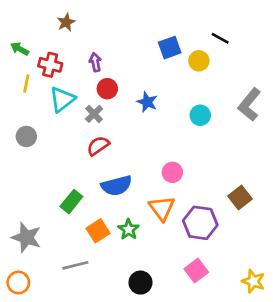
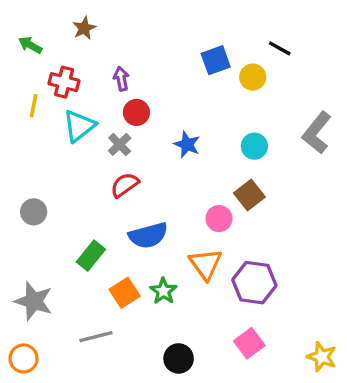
green arrow: (20, 49) -> (30, 45), moved
blue star: (147, 102) -> (187, 144), moved
gray circle: (26, 137) -> (34, 212), moved
brown square: (240, 198) -> (249, 195), moved

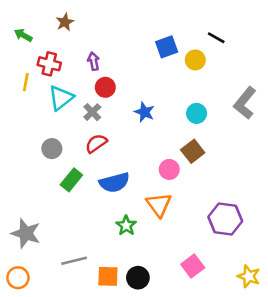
gray circle: (34, 212) -> (52, 149), moved
green rectangle: (91, 256) -> (71, 180), moved
purple hexagon: (254, 283) -> (225, 219), moved
orange square: (125, 293) -> (108, 276), moved, turned 35

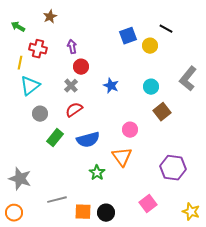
cyan triangle: (61, 98) -> (30, 86), moved
brown square: (193, 151) -> (162, 112), moved

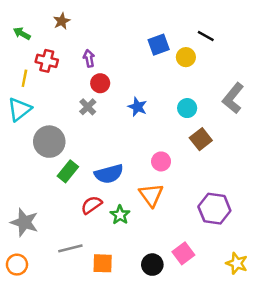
cyan triangle: (30, 86) -> (19, 109), moved
red semicircle: (74, 110) -> (91, 205), moved
gray circle: (40, 114) -> (49, 142), size x1.6
black circle: (106, 213) -> (152, 265), moved

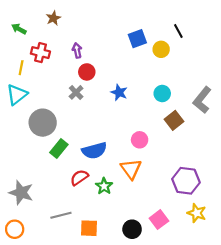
black line: (206, 36) -> (178, 31), turned 32
gray L-shape: (233, 98) -> (202, 100), moved
yellow star: (237, 263) -> (197, 213), moved

